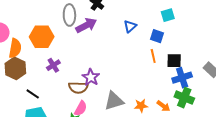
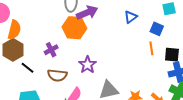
orange hexagon: (42, 37) -> (74, 28), moved
brown semicircle: (78, 88) -> (57, 75), moved
black line: (33, 94) -> (28, 68), moved

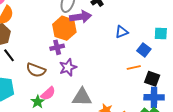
orange line: (151, 48) -> (134, 67), turned 72
purple cross: (51, 50) -> (57, 47), moved

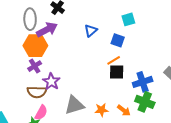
brown semicircle: (36, 70) -> (37, 92), moved
black square: (152, 79) -> (117, 72), moved

